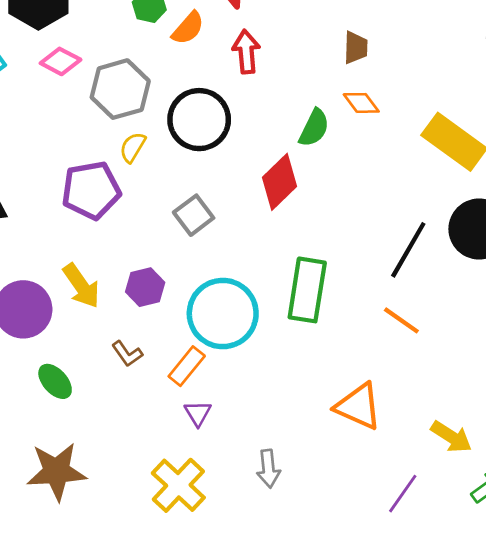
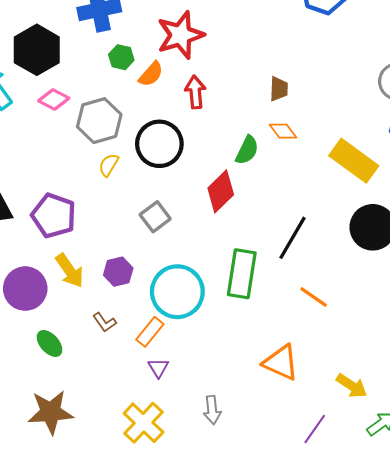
purple pentagon: (91, 190) -> (54, 216), moved, turned 30
black line: (408, 250) -> (292, 238), moved

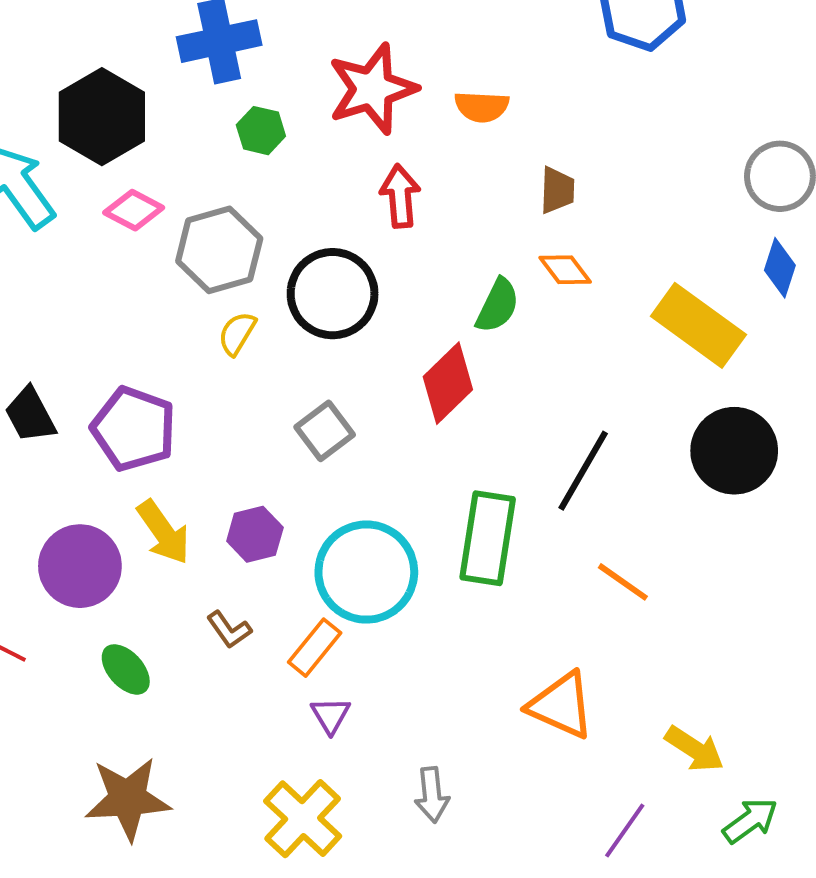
orange semicircle: (151, 74) -> (482, 107), moved, turned 52

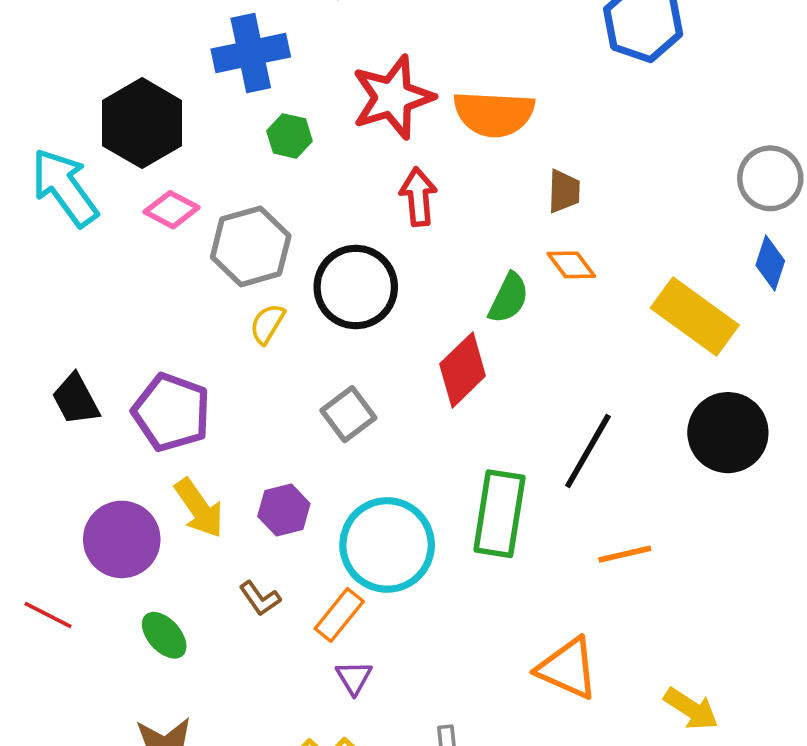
orange semicircle: (482, 107) -> (494, 114), size x1.6
orange line: (623, 582) -> (625, 554), turned -48

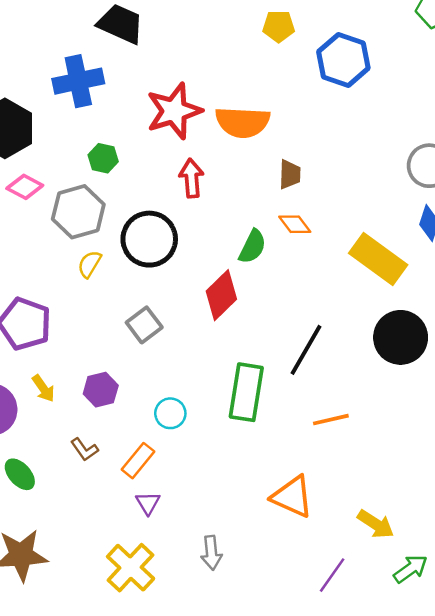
green hexagon: (289, 136) -> (103, 158), moved
yellow arrow: (199, 508) -> (43, 388), size x0.7
cyan circle: (387, 545) -> (170, 413), size x0.5

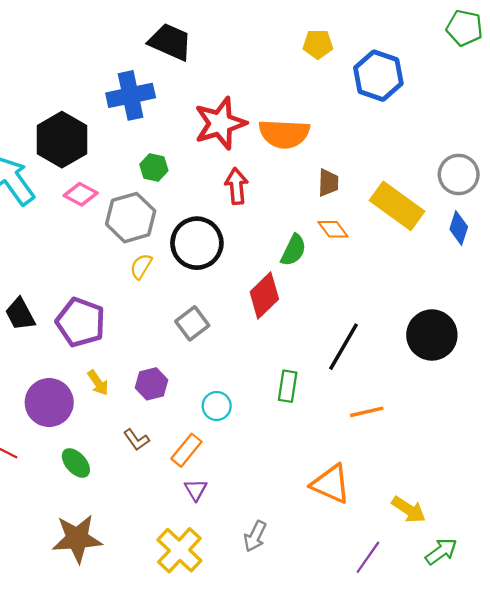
yellow rectangle: (378, 259) -> (397, 206), moved
green rectangle: (246, 392) -> (288, 386), size x0.6
gray arrow: (211, 553) -> (255, 536), turned 32

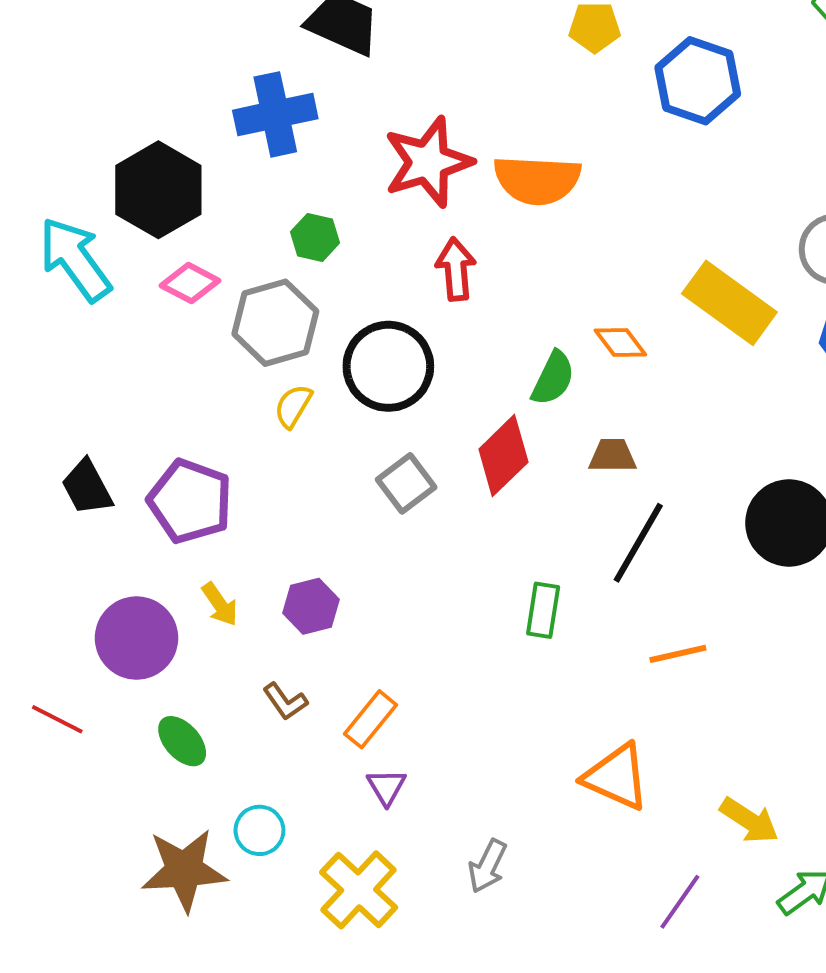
brown trapezoid: (328, 183) -> (612, 456), moved, turned -92
gray square: (192, 323) -> (406, 483), moved
cyan circle: (217, 406) -> (259, 830), moved

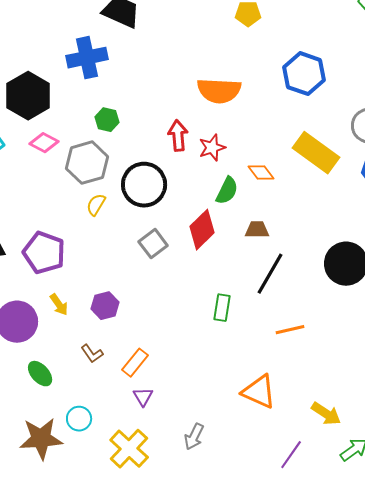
blue hexagon: (698, 81) -> (304, 74), moved
red star: (428, 162) -> (212, 148), moved, size x0.6

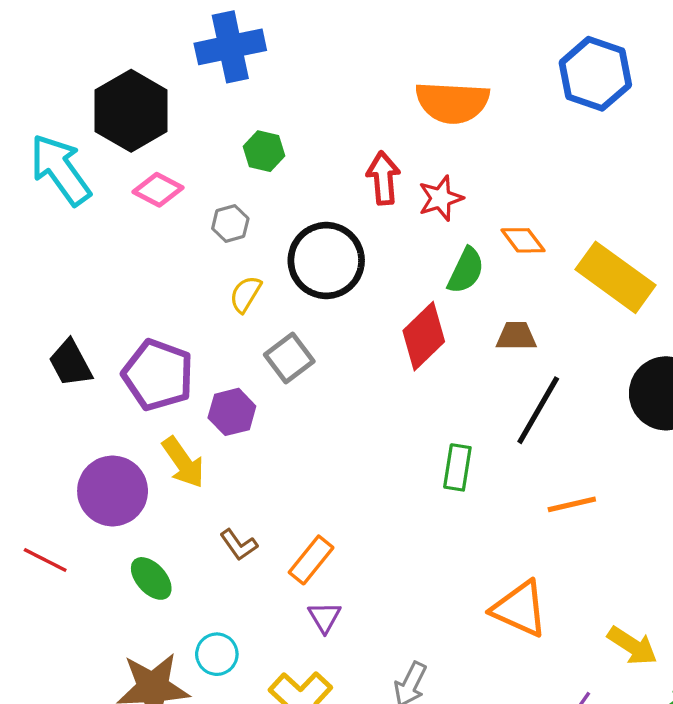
yellow rectangle: (316, 153) -> (616, 277), moved
gray hexagon: (87, 163) -> (230, 223), size x0.5
gray square: (153, 244) -> (289, 358), moved
yellow arrow: (59, 305) -> (183, 462), size x1.4
purple hexagon: (105, 306) -> (232, 412), moved

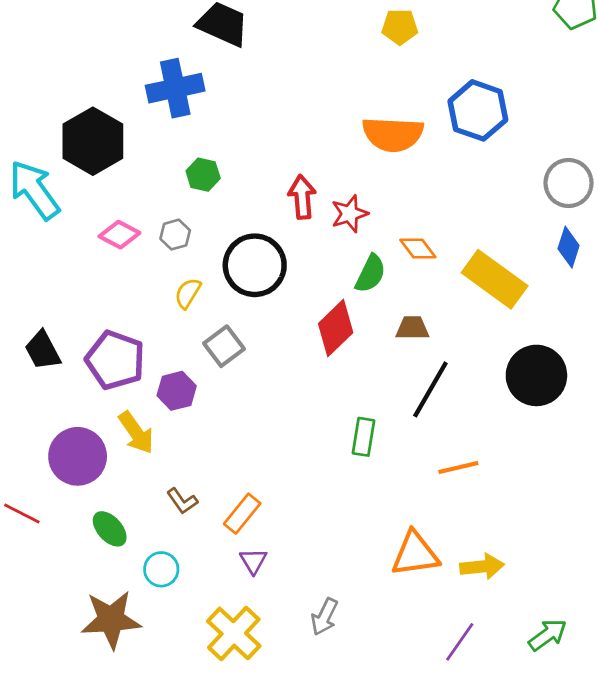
orange semicircle: (452, 102) -> (393, 134), moved
pink diamond: (158, 190) -> (119, 235), moved
orange triangle: (520, 609) -> (415, 554), turned -32
yellow arrow: (632, 646) -> (482, 567), moved, turned -39
cyan circle: (217, 654) -> (161, 569), moved

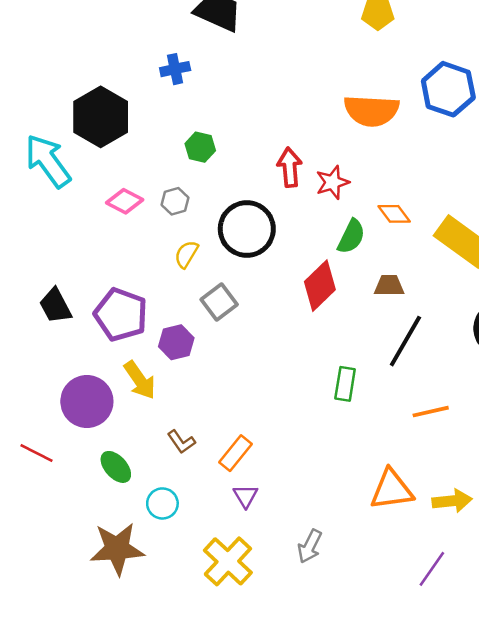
blue cross: (175, 88) -> (175, 69), size x0.6

